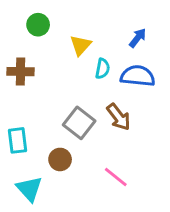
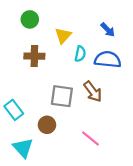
blue arrow: (138, 38) -> (108, 30), turned 98
brown cross: (20, 72) -> (34, 56), moved
gray square: (79, 123) -> (62, 96), turned -30
cyan rectangle: (18, 140) -> (14, 110), turned -30

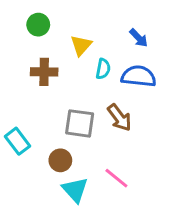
cyan triangle: (23, 148) -> (75, 190), moved

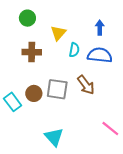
blue arrow: (139, 38) -> (100, 28), turned -136
brown circle: (60, 160) -> (34, 93), moved
pink line: (116, 178) -> (110, 129), moved

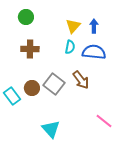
yellow triangle: (58, 33) -> (73, 26), moved
gray square: (57, 89) -> (54, 84), turned 30

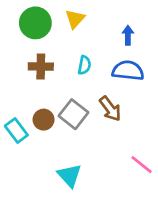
green circle: (26, 17) -> (35, 23), size x1.5
yellow triangle: (73, 26) -> (75, 19), moved
cyan semicircle: (70, 47) -> (84, 65), moved

